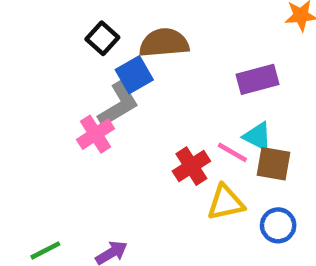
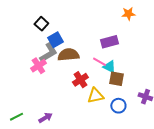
brown semicircle: (164, 43) -> (68, 55), moved
pink line: (232, 152) -> (99, 62), moved

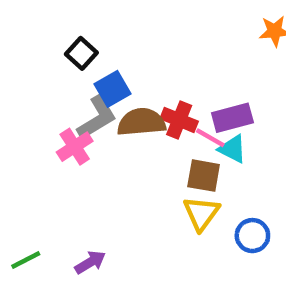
purple rectangle: (109, 42) -> (232, 118), moved
brown square: (116, 79) -> (204, 176), moved
red cross: (80, 80) -> (179, 120), moved, turned -35
yellow triangle: (95, 96) -> (201, 213), turned -42

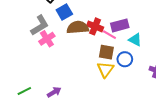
gray L-shape: (97, 118) -> (40, 25), moved
cyan triangle: (232, 149) -> (135, 40), moved
blue circle: (252, 236) -> (125, 59), moved

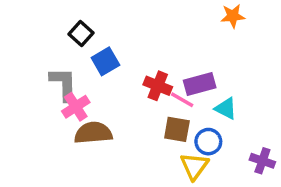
gray L-shape: (40, 25) -> (64, 84), turned -60
brown semicircle: (78, 27) -> (93, 133), moved
yellow triangle: (105, 70) -> (194, 166), moved

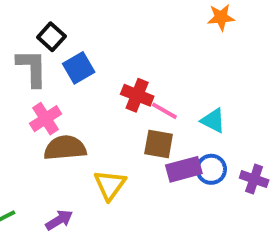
gray L-shape: (64, 84) -> (32, 68), moved
purple rectangle: (200, 84) -> (184, 169), moved
blue circle: (208, 142) -> (211, 169), moved
yellow triangle: (194, 166) -> (110, 185), moved

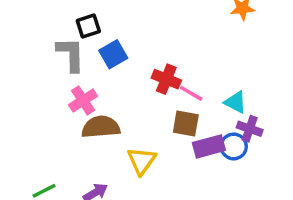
black square: (51, 37) -> (88, 26), turned 30
purple cross: (254, 179) -> (250, 129), moved

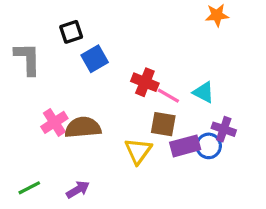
gray L-shape: (71, 54) -> (28, 59), moved
pink cross: (83, 100) -> (54, 122), moved
cyan triangle: (235, 102) -> (204, 92), moved
yellow triangle: (142, 161) -> (138, 151), moved

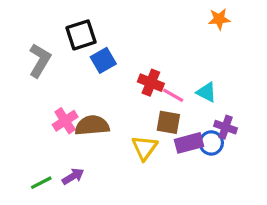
black square: (71, 32) -> (81, 35), size x1.4
gray L-shape: (28, 59) -> (40, 60), turned 32
purple arrow: (78, 189) -> (73, 176), moved

